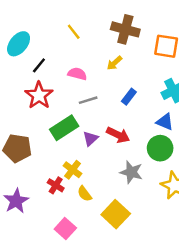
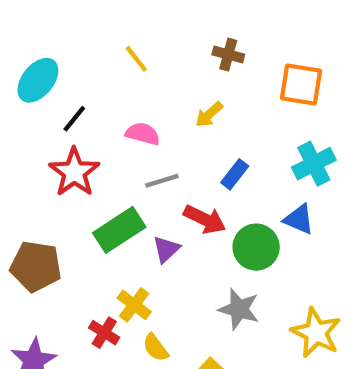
brown cross: (125, 29) -> (228, 55), size x0.6
red arrow: (118, 135) -> (205, 219), moved
green circle: (160, 148) -> (256, 247), moved

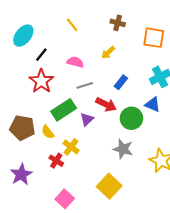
yellow semicircle: (156, 348) -> (48, 132), moved

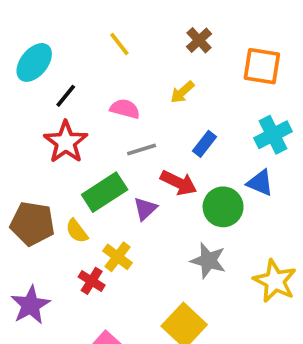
brown cross: (118, 23) -> (199, 40), turned 32

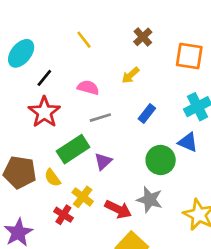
red arrow: (179, 183) -> (118, 209), moved

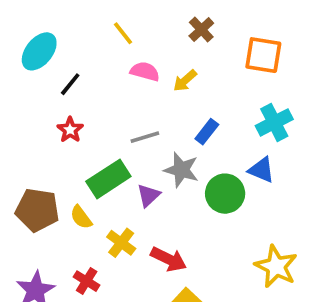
pink semicircle: (88, 88) -> (145, 71), moved
red star: (44, 112) -> (70, 130), size x0.6
gray star: (150, 200) -> (181, 170), moved
red cross: (63, 215) -> (87, 281), moved

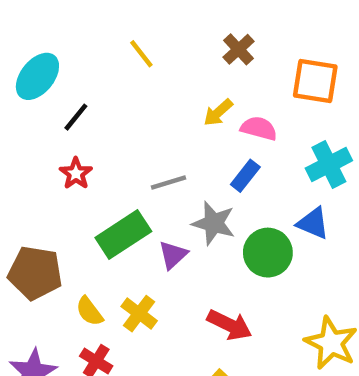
pink semicircle: (145, 71) -> (259, 128), moved
yellow semicircle: (81, 217) -> (89, 311), moved
red arrow: (169, 259) -> (229, 325), moved

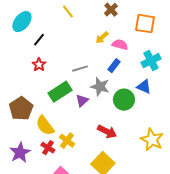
brown pentagon: (35, 273) -> (21, 109), turned 30
yellow semicircle: (89, 311) -> (45, 126), size x1.5
yellow cross: (139, 314) -> (67, 141), moved

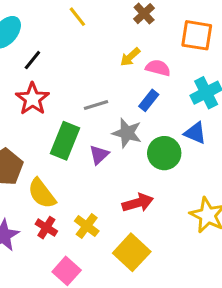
red star: (39, 65) -> (32, 99), size x1.5
green rectangle: (60, 92) -> (65, 141), turned -35
red arrow: (107, 132) -> (138, 203), turned -42
yellow cross: (67, 141) -> (87, 226), moved

